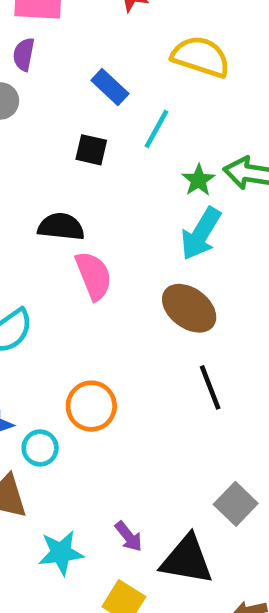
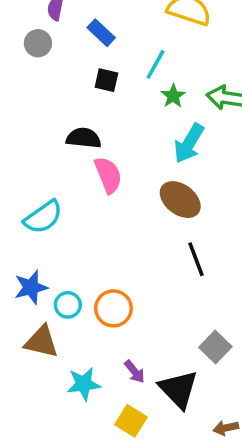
blue rectangle: (110, 87) -> (101, 33), moved
green star: (198, 180) -> (173, 96), moved
orange circle: (91, 406) -> (113, 308), moved
black triangle: (187, 560) -> (178, 389), turned 36

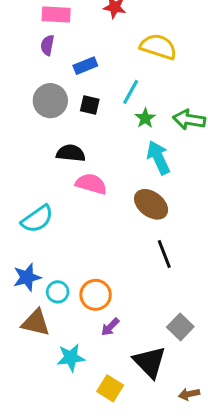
blue rectangle: (101, 33) -> (85, 66), turned -65
gray circle: (38, 43) -> (50, 101), moved, size x1.5
cyan arrow: (189, 143) -> (158, 158), turned 124
pink semicircle: (108, 175) -> (91, 184), turned -52
purple arrow: (135, 372) -> (110, 327), moved, turned 84

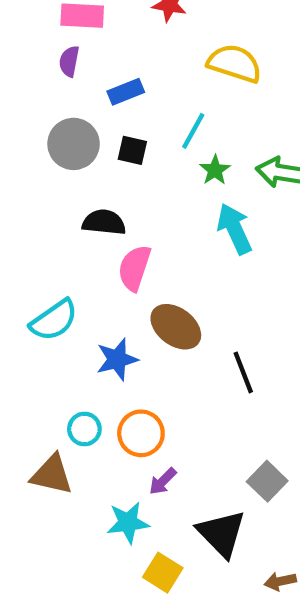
pink semicircle: (91, 184) -> (134, 268), turned -88
brown ellipse: (151, 204) -> (176, 327), moved
blue star: (27, 277) -> (117, 359), moved
cyan star: (71, 358) -> (128, 523), moved

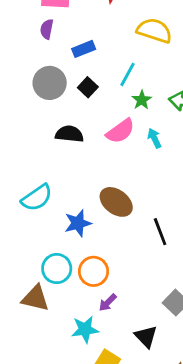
black square: (132, 150) -> (88, 87), turned 30
cyan arrow: (235, 229) -> (154, 138), size x0.6
pink semicircle: (134, 268) -> (120, 131), moved, turned -144
cyan circle: (84, 429) -> (57, 269), size x1.4
black triangle: (222, 533) -> (146, 337), size x0.7

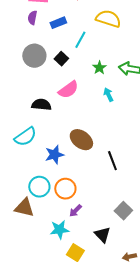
blue rectangle: (84, 49) -> (58, 23), moved
cyan line: (127, 74) -> (80, 40), moved
pink semicircle: (120, 131) -> (68, 90), moved
black semicircle: (69, 134) -> (41, 105), moved

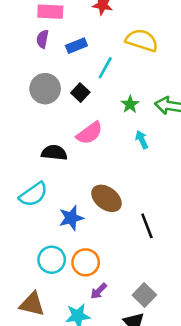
brown triangle: (24, 208) -> (32, 304), moved
gray square: (123, 211) -> (144, 295), moved

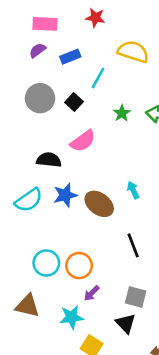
purple semicircle: (42, 39) -> (38, 50), turned 42
cyan arrow: (142, 140) -> (133, 190), moved
blue star: (71, 218) -> (65, 195), moved
black line: (147, 226) -> (133, 245), moved
gray square: (144, 295) -> (136, 297), turned -30

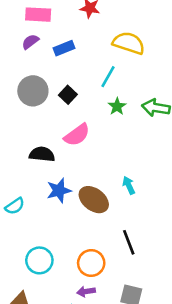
cyan line: (98, 78) -> (108, 77), moved
cyan semicircle: (29, 200) -> (15, 206), moved, size x0.7
orange circle: (79, 266) -> (91, 263), moved
purple arrow: (92, 293) -> (86, 291), turned 36

